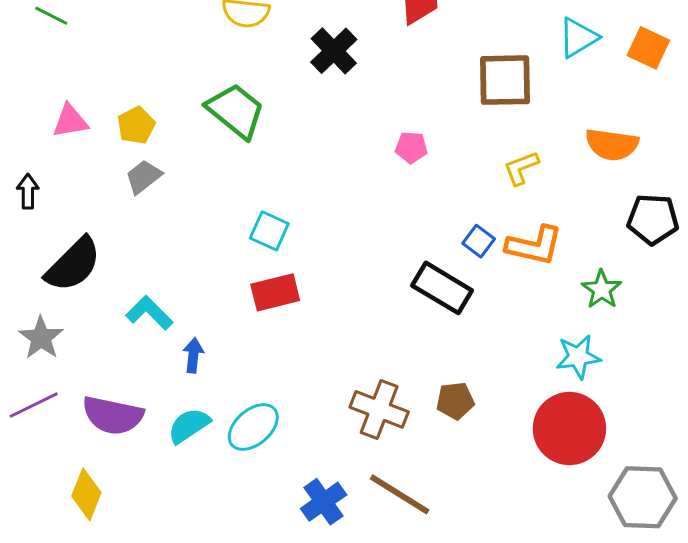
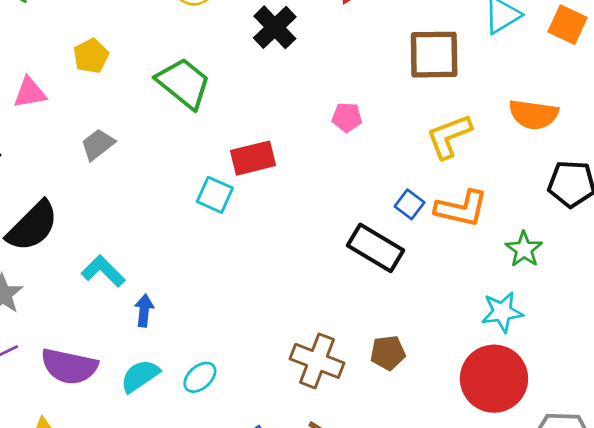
yellow pentagon: (136, 125) -> (91, 56), moved
yellow L-shape: (521, 168) -> (449, 136), size x1.4
red rectangle: (275, 292) -> (253, 158), moved
cyan ellipse: (253, 427) -> (200, 377), size x0.7

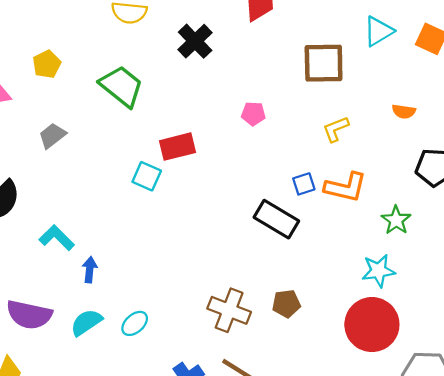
orange semicircle: (533, 115) -> (404, 111), size x0.6
yellow L-shape: (449, 136) -> (336, 129), size x0.7
blue square: (410, 204) -> (304, 184), turned 35

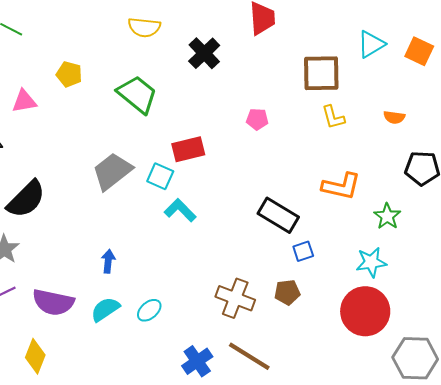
yellow pentagon: (47, 64) -> (69, 74), turned -30
yellow L-shape: (336, 129) -> (333, 117), moved, turned -84
gray trapezoid: (52, 136) -> (112, 171), moved, size x1.6
blue square: (304, 184) -> (303, 251), moved
cyan L-shape: (57, 238) -> (180, 210), moved

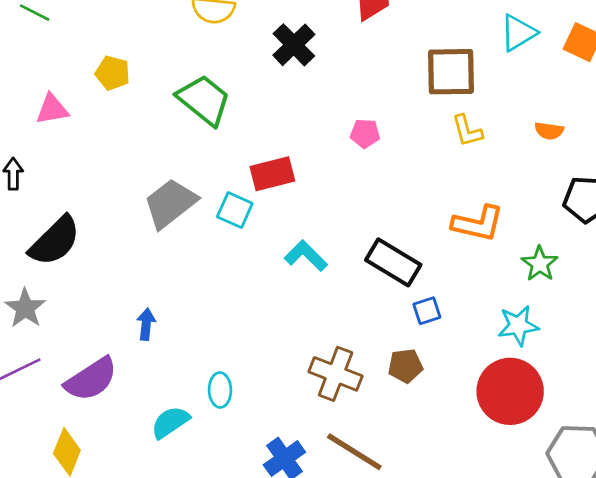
cyan L-shape: (180, 210) -> (306, 256), moved
blue arrow: (108, 261) -> (146, 324), moved
purple semicircle: (53, 302) -> (91, 379), turned -45
cyan semicircle: (105, 309) -> (170, 422), moved
cyan ellipse: (149, 310) -> (220, 390), turned -50

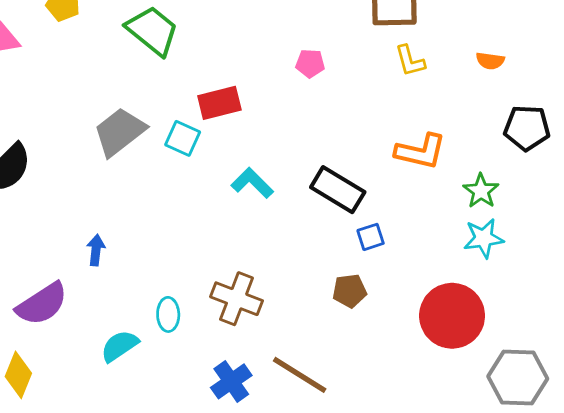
cyan star: (518, 326) -> (484, 238), moved
brown cross: (336, 374) -> (237, 299), moved

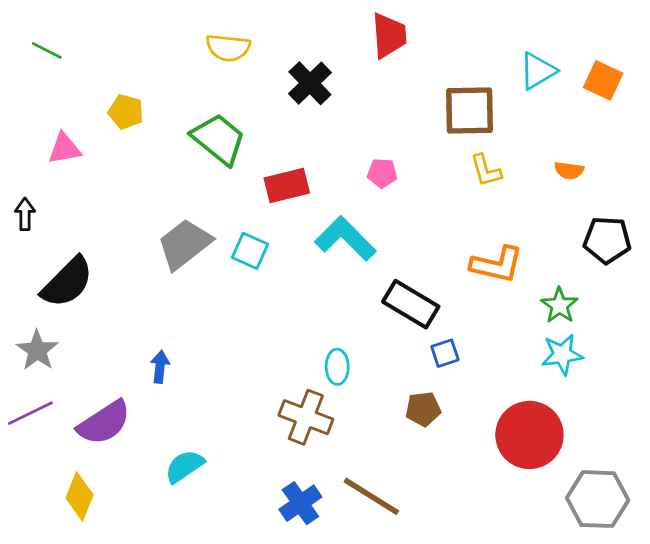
red rectangle: (219, 103) -> (287, 185), moved
cyan L-shape: (252, 183) -> (345, 239), moved, size x1.4
cyan ellipse: (168, 314) -> (337, 367), moved

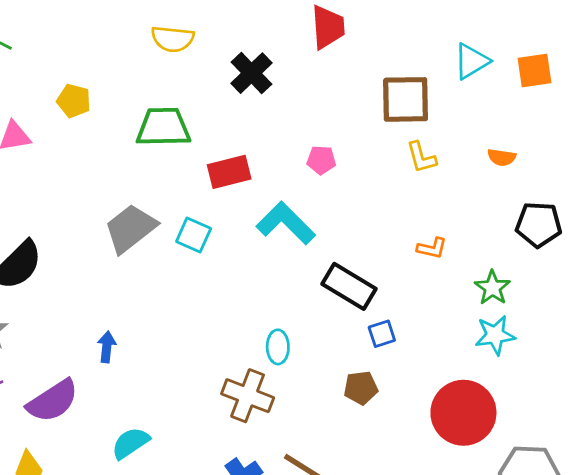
orange square: (603, 80) -> (535, 70), turned -33
green trapezoid: (219, 139) -> (163, 127), turned -40
orange L-shape: (497, 265) -> (432, 248), size x0.6

